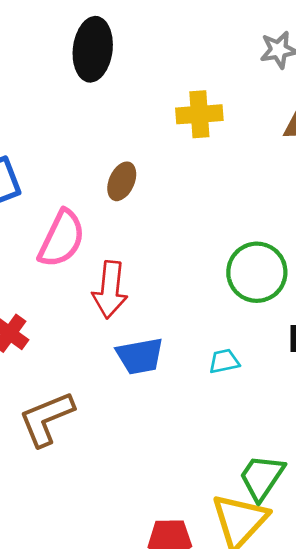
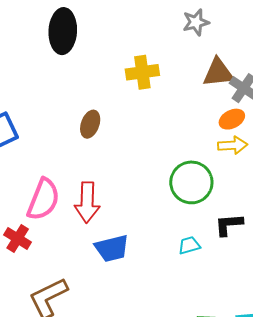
pink semicircle: (62, 239) -> (43, 199), moved
cyan trapezoid: (224, 361) -> (189, 245), moved

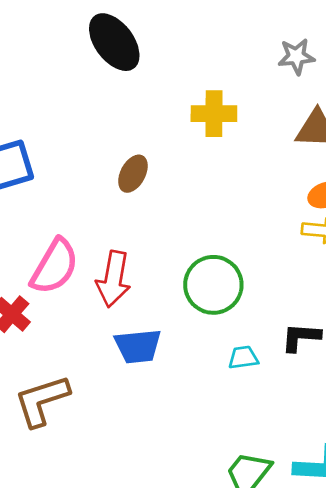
black ellipse: (63, 31) -> (114, 42), turned -48
green circle: (191, 182) -> (213, 285), moved

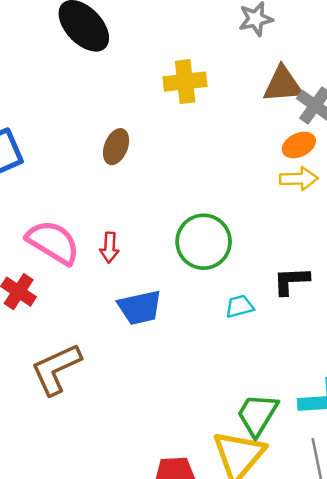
pink semicircle: (55, 266) -> (53, 242), turned -82
red arrow: (113, 279) -> (109, 247), size x0.6

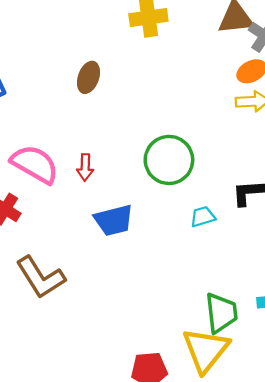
brown L-shape: (56, 369) -> (41, 277), turned -96
green trapezoid: (257, 415) -> (221, 313), turned 144

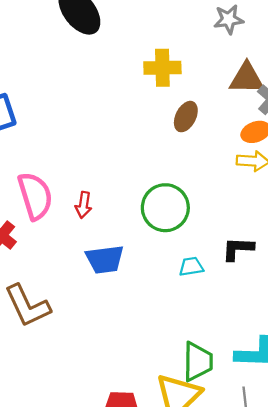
brown ellipse: (88, 77) -> (186, 117), moved
pink semicircle: (35, 164) -> (35, 196), turned 36

